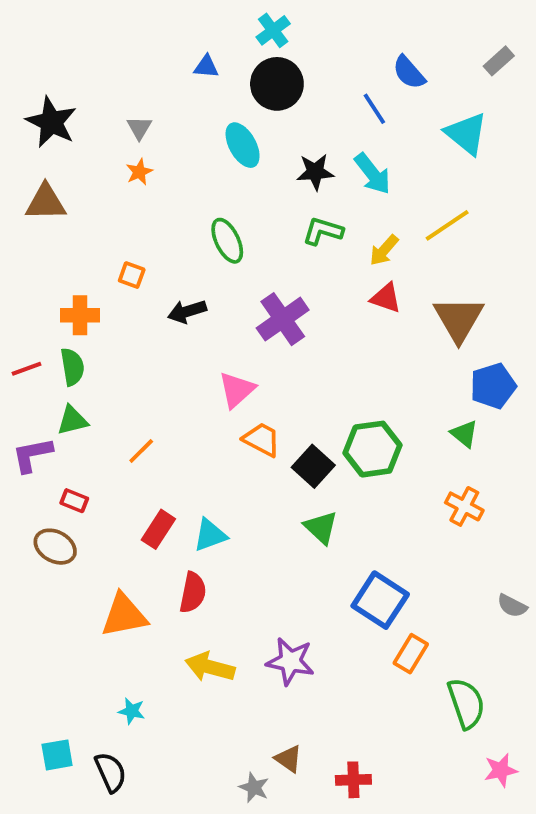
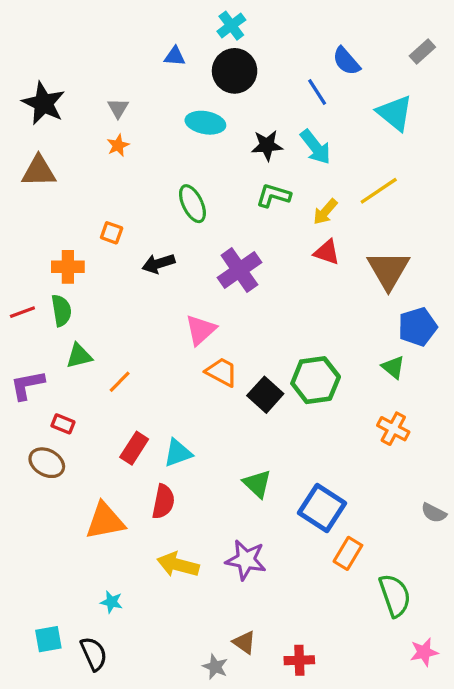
cyan ellipse: (243, 145) -> (205, 123), turned -51
green triangle: (72, 420) -> (79, 356), moved
green triangle: (321, 527) -> (257, 484), moved

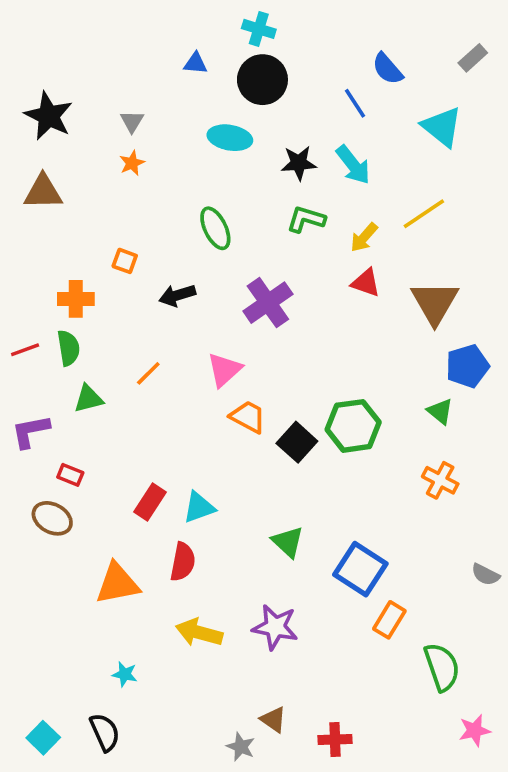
cyan cross: (231, 26) -> (259, 29), turned -36
orange line: (120, 382) -> (148, 373), moved
cyan square: (48, 639) -> (43, 738), moved, turned -36

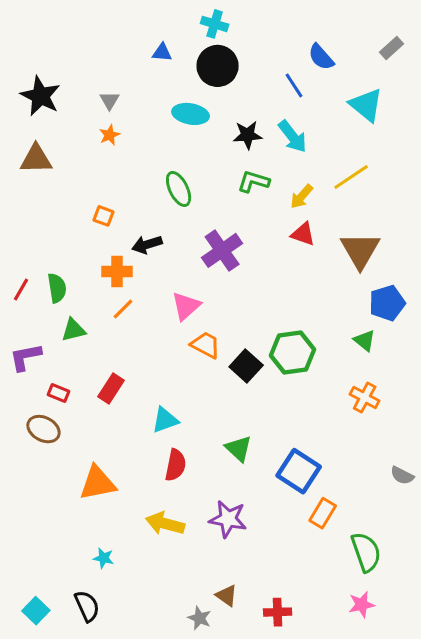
orange cross: (76, 299) -> (117, 271), moved
red line: (25, 350) -> (21, 289), turned -40
red rectangle: (150, 502) -> (111, 389), moved
red semicircle: (183, 562) -> (176, 465), moved
pink star: (475, 730) -> (362, 605), moved

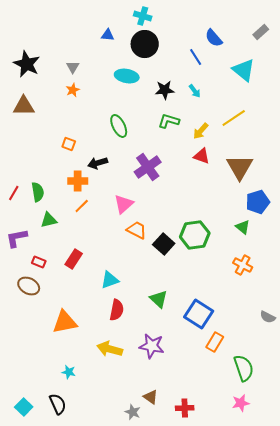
cyan arrow: (293, 136) -> (195, 91), size x0.6

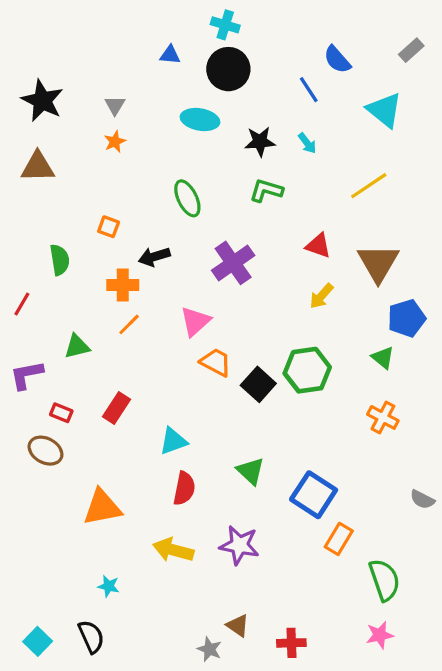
yellow arrow: (201, 131) -> (321, 296), moved
green semicircle: (38, 192) -> (60, 260), moved

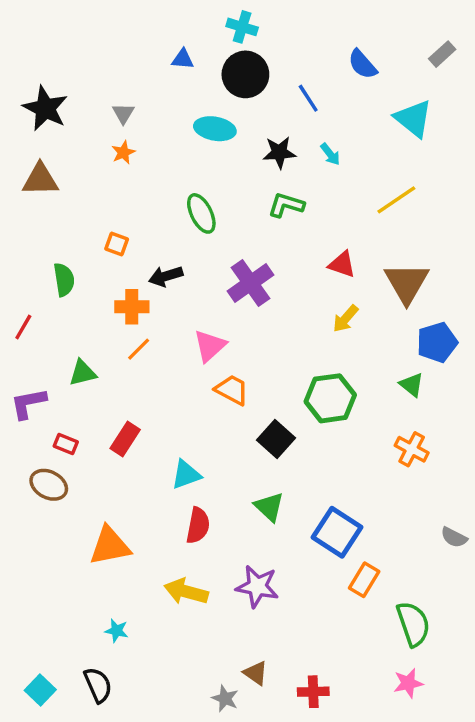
blue line: (309, 90) -> (308, 98), moved
black square: (258, 384) -> (276, 439), moved

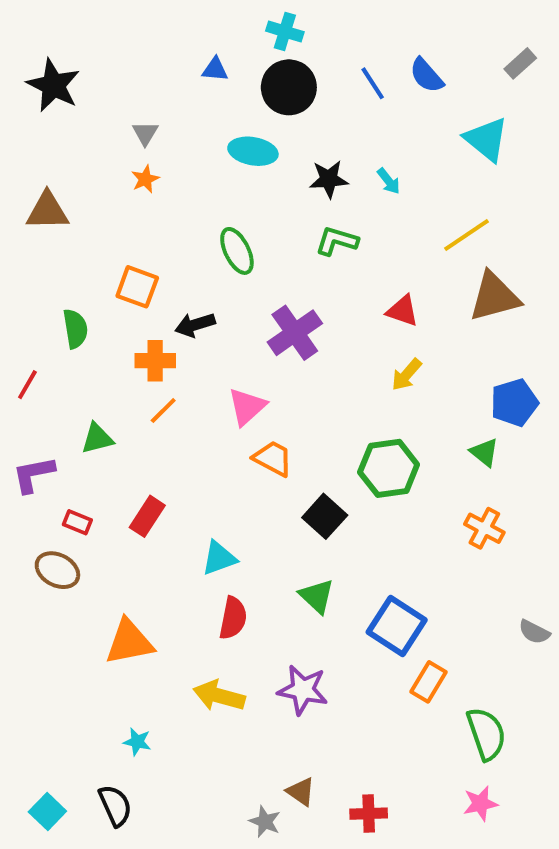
blue line: (308, 98) -> (373, 83), moved
black star: (45, 108) -> (53, 85), moved
orange square: (117, 244) -> (137, 287), size x1.5
brown triangle: (407, 283) -> (494, 297), moved, turned 45

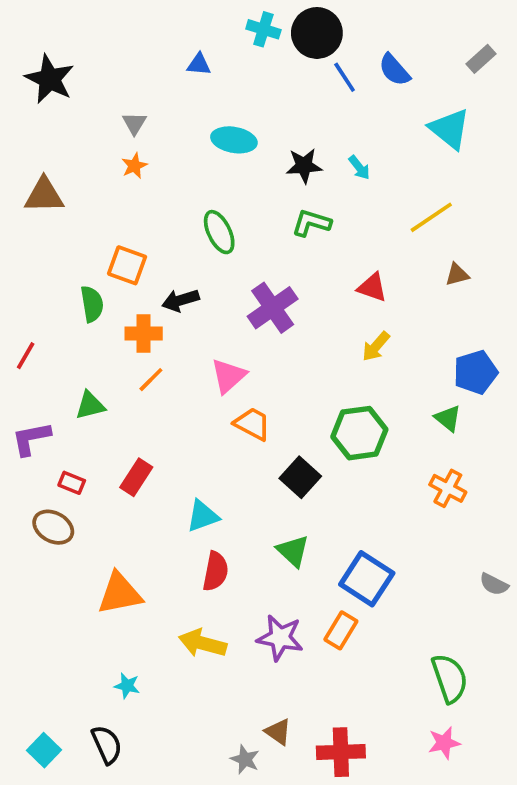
black circle: (289, 87) -> (317, 33), moved
brown triangle: (494, 297) -> (457, 275), size x0.5
green semicircle: (75, 329) -> (92, 304), moved
orange rectangle: (428, 682) -> (341, 630), moved
red cross: (369, 814) -> (341, 752), size x1.4

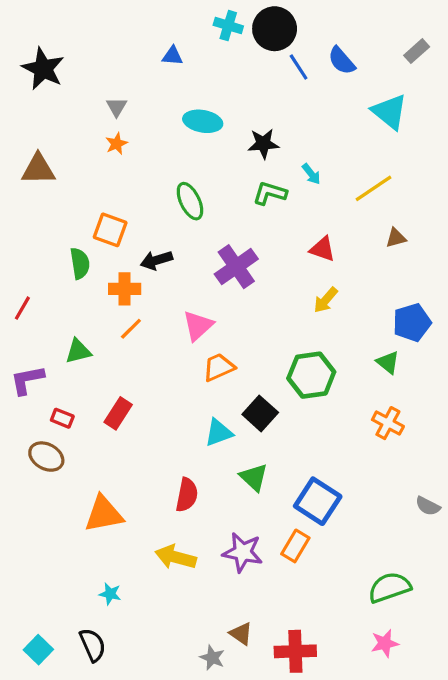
cyan arrow: (359, 168) -> (311, 174), moved
orange trapezoid: (252, 424) -> (219, 367), turned -52
cyan triangle: (203, 516) -> (219, 433), moved
green semicircle: (450, 678) -> (390, 587), turned -90

